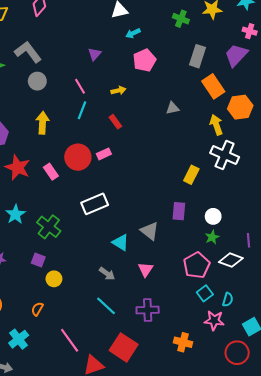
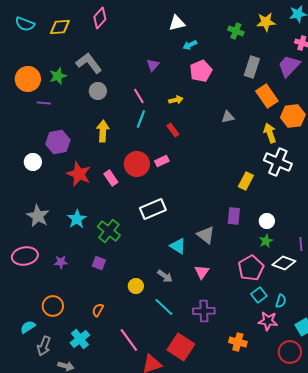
yellow circle: (54, 279) -> (136, 286), moved

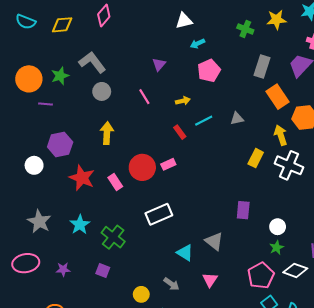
cyan line: (141, 119) -> (204, 121), moved, turned 42
yellow rectangle: (246, 181) -> (256, 158), moved
purple rectangle: (234, 216) -> (243, 210), moved

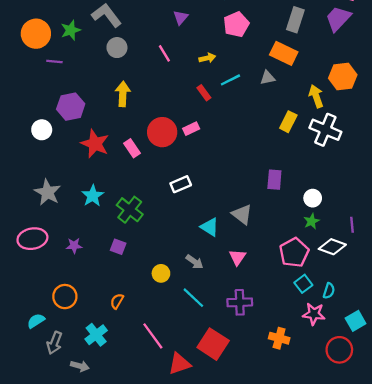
orange rectangle: (278, 97) -> (284, 53), moved, turned -30
white rectangle: (159, 214) -> (181, 184), size x0.7

